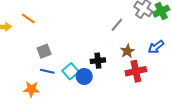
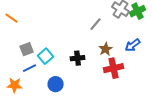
blue line: (47, 71) -> (30, 68), turned -40
cyan square: (70, 71) -> (46, 56), moved
blue circle: (84, 76) -> (56, 84), moved

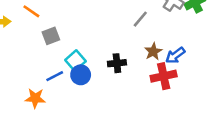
blue arrow: (133, 45) -> (175, 55), moved
gray square: (27, 49) -> (51, 36), moved
blue circle: (56, 84) -> (81, 75), moved

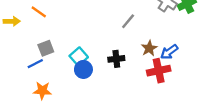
gray line: (140, 19) -> (128, 21), moved
gray square: (51, 36) -> (46, 48), moved
blue line: (55, 76) -> (35, 64), moved

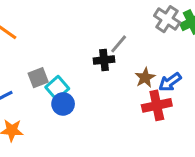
gray square: (46, 48) -> (38, 78), moved
black cross: (116, 59) -> (104, 60), moved

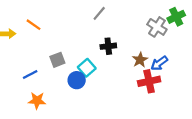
gray cross: (167, 19) -> (157, 27), moved
gray line: (119, 44) -> (99, 13), moved
cyan square: (57, 88) -> (87, 68), moved

